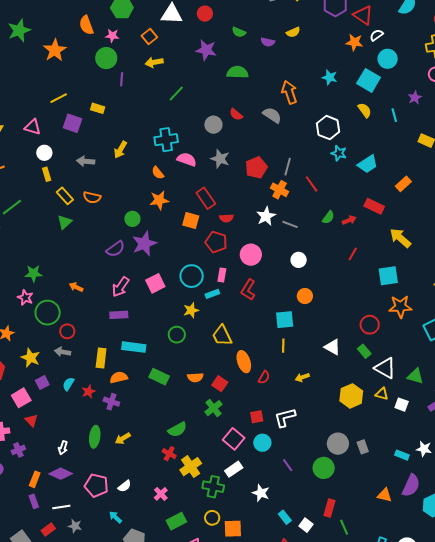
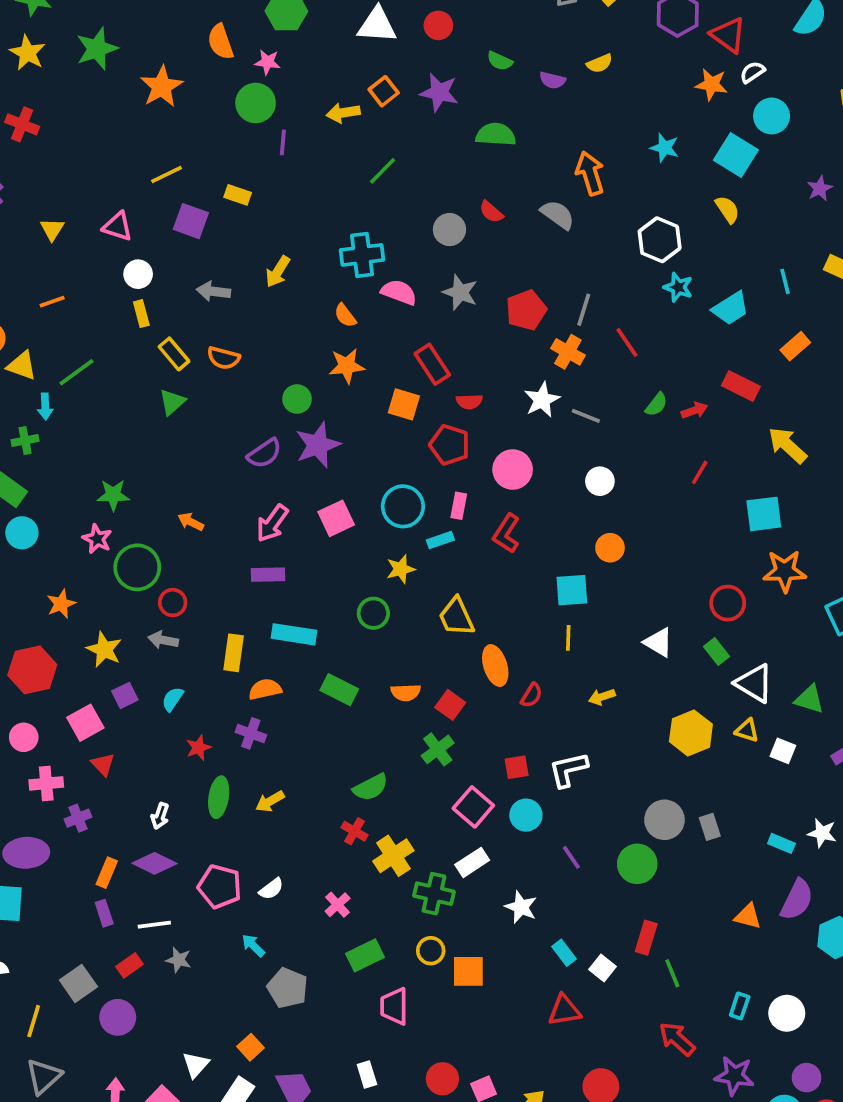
orange square: (149, 36) -> (384, 91), moved
cyan line: (394, 115) -> (785, 281), moved
red star: (89, 392) -> (198, 748), moved

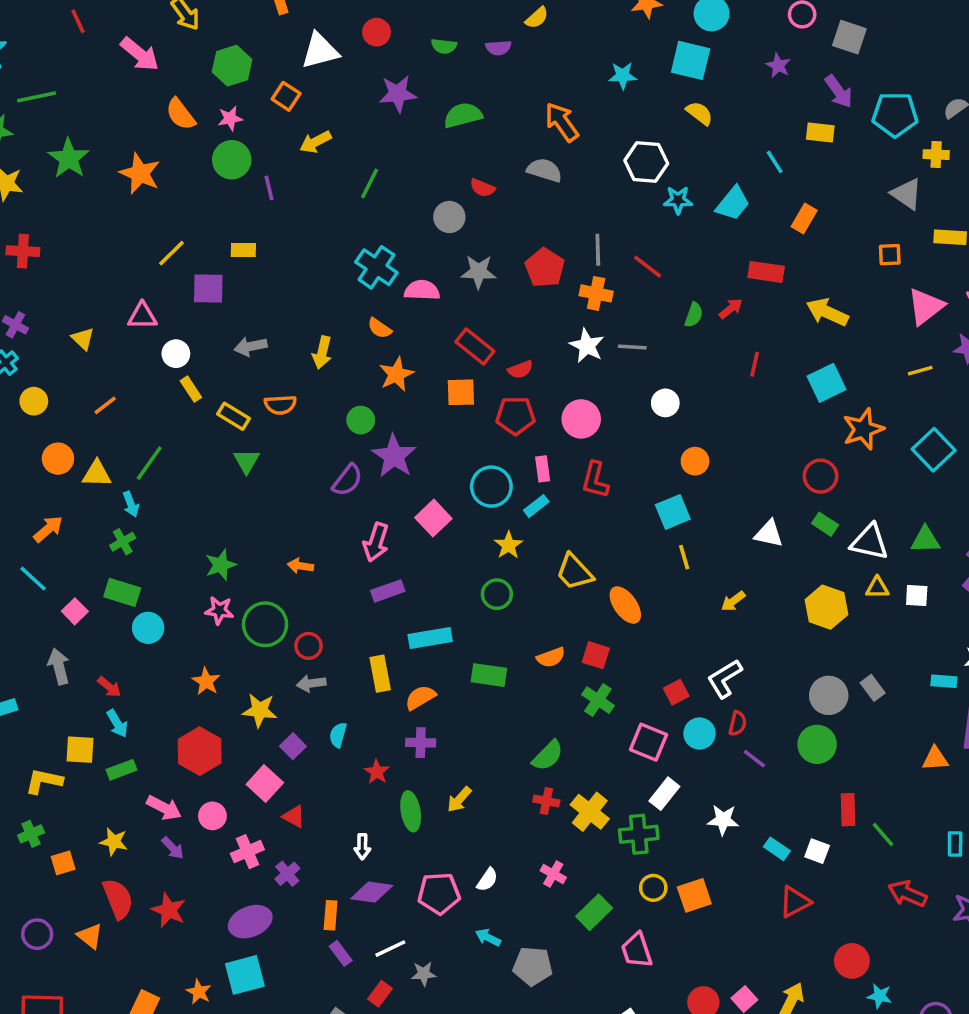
orange square: (384, 91) -> (286, 96), moved
cyan cross: (362, 255) -> (376, 267), turned -30
yellow arrow: (278, 272) -> (322, 352), moved
red semicircle: (531, 695) -> (738, 723), moved

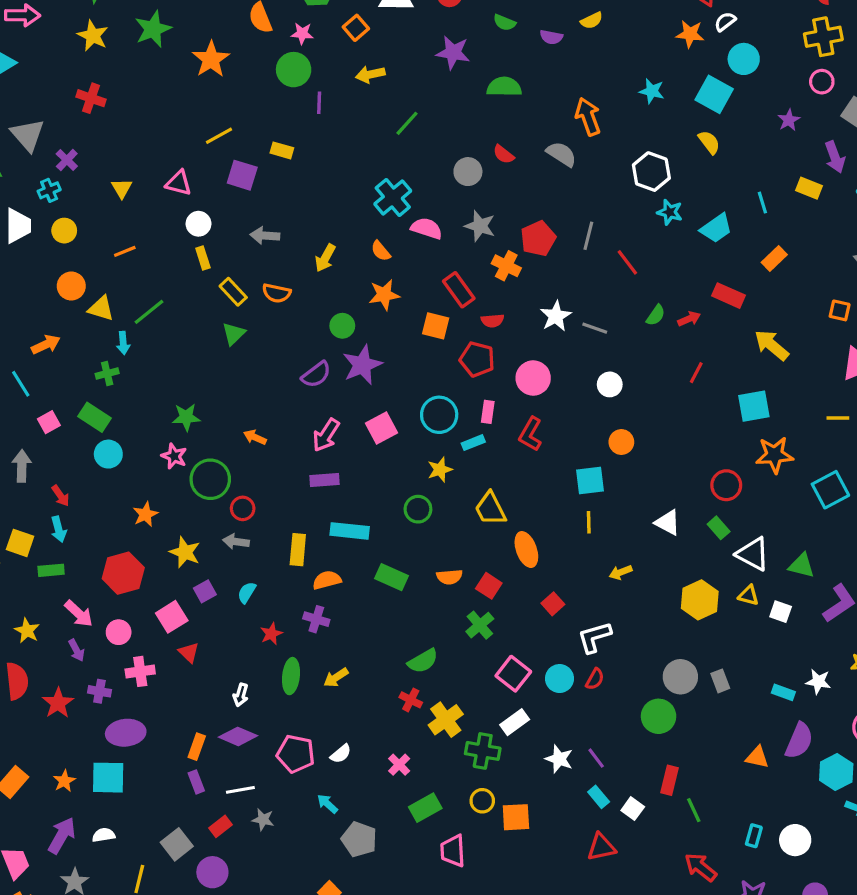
orange cross: (596, 293) -> (506, 266), moved
red square: (676, 692) -> (553, 604), moved, turned -30
purple line: (754, 759) -> (596, 758), moved
purple cross: (287, 874) -> (99, 691), moved, turned 35

